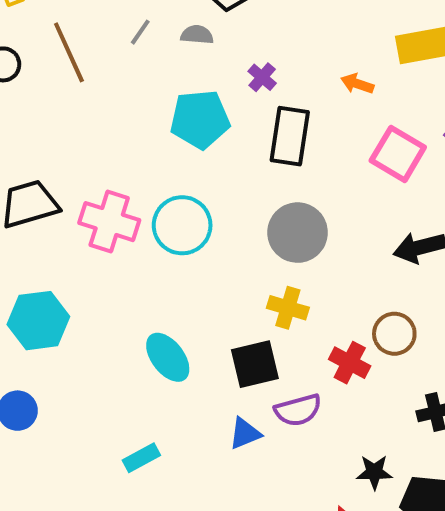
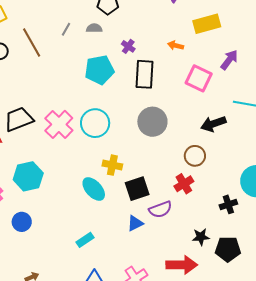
pink cross: (109, 222) -> (59, 124), turned 32
yellow cross: (288, 308) -> (112, 165), moved
brown circle: (394, 334) -> (195, 156), moved
red cross: (350, 363) -> (184, 184), turned 36

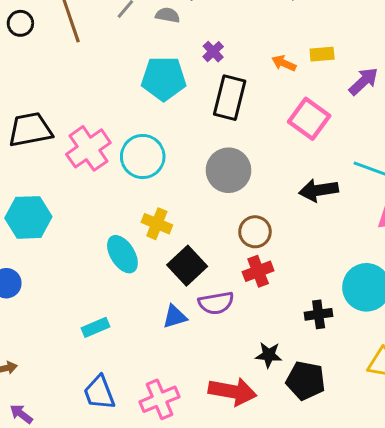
yellow rectangle: (207, 24) -> (322, 54), moved, size x0.6
purple arrow: (229, 60) -> (363, 81), moved
brown circle: (195, 156) -> (255, 232), moved
black square: (137, 189) -> (187, 266), turned -35

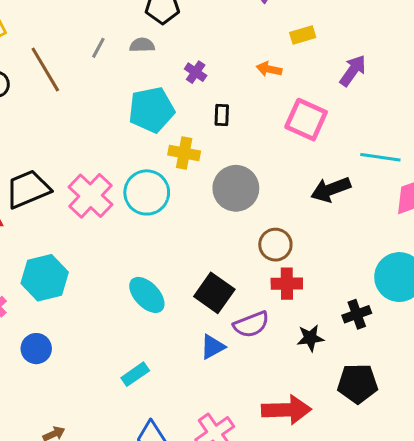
yellow rectangle: (322, 54) -> (303, 35), moved
black rectangle: (230, 98) -> (222, 115), size x0.5
yellow cross: (157, 224) -> (184, 153), moved
red cross: (258, 271) -> (287, 284), turned 32
black star: (269, 355) -> (310, 338), moved

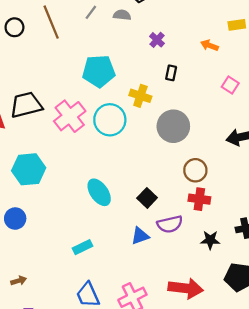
cyan pentagon: (151, 110) -> (99, 71), moved
pink square: (306, 120) -> (230, 85), size x0.6
black square: (214, 293) -> (147, 198), size x0.7

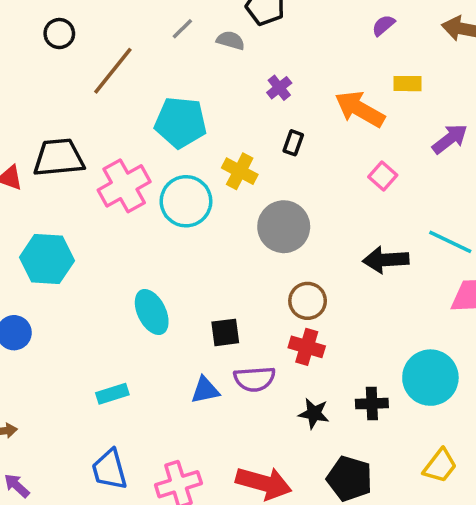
brown line: (51, 22) -> (113, 71), moved, turned 52
orange arrow: (209, 45) -> (360, 109), size x1.8
black square: (147, 198) -> (225, 332), turned 30

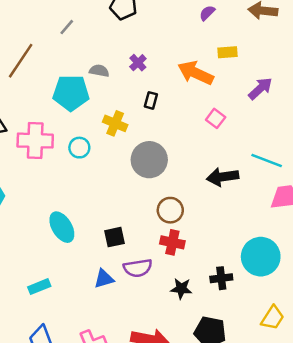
gray semicircle: (231, 40) -> (99, 71), moved
pink cross: (124, 186) -> (35, 141), turned 36
cyan circle: (186, 201) -> (79, 148), size x0.6

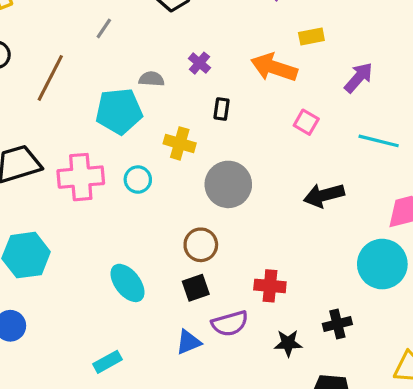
cyan line: (267, 160) -> (379, 141), moved
brown circle: (170, 210) -> (201, 245), moved
cyan circle: (261, 257) -> (382, 264), moved

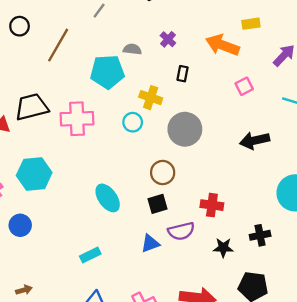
pink square: (306, 122) -> (244, 86), turned 30
cyan circle: (138, 180) -> (133, 122), moved

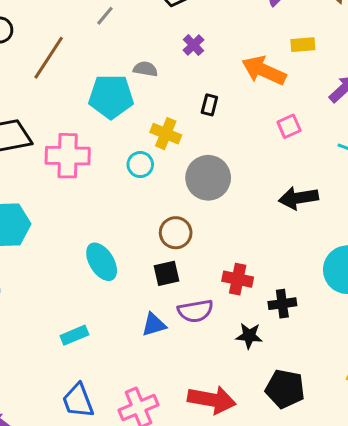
purple cross: (168, 39) -> (193, 45), moved
black cross: (260, 235) -> (282, 304), moved

